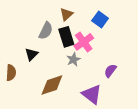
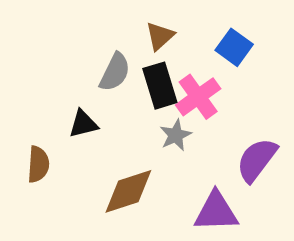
black triangle: (31, 54) -> (83, 124), turned 32
purple semicircle: (110, 71) -> (257, 160), size x1.5
purple triangle: (92, 94) -> (216, 212), turned -40

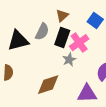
black rectangle: (160, 86) -> (62, 38), turned 36
black triangle: (83, 124) -> (18, 41), moved, size x1.6

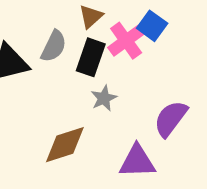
pink cross: (79, 43) -> (126, 41), moved

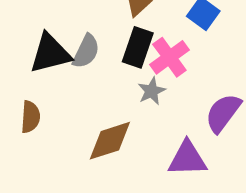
pink cross: (126, 41) -> (169, 57), moved
gray semicircle: (54, 46) -> (86, 51), moved

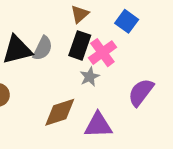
purple triangle: (187, 159) -> (98, 125), moved

